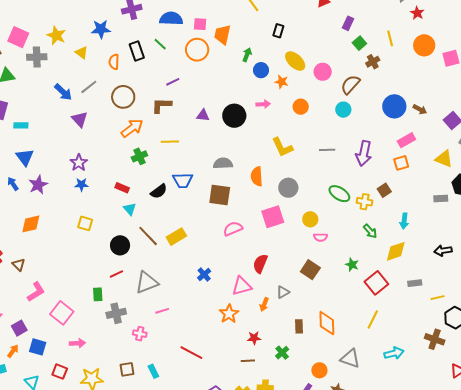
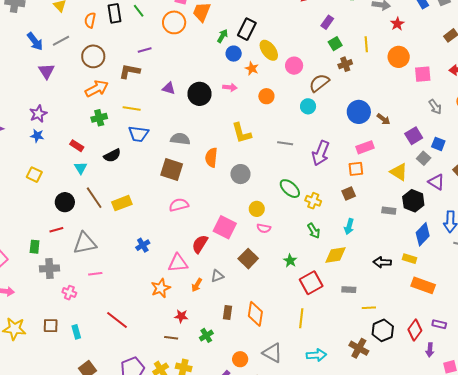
black rectangle: (278, 31) -> (247, 29), moved, size x1.5
blue trapezoid: (183, 180) -> (138, 134), moved
brown square: (384, 190) -> (349, 194), moved
pink square: (273, 217) -> (225, 227), moved, turned 35
yellow line: (373, 320) -> (301, 318), turned -30

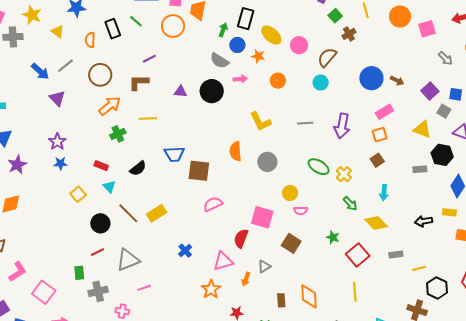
blue trapezoid: (138, 134) -> (174, 154), moved
gray semicircle: (180, 139) -> (219, 61), moved, turned -144
yellow square: (34, 175) -> (78, 194), moved, turned 35
yellow cross: (313, 201) -> (344, 174), turned 35
yellow diamond: (336, 255) -> (376, 223), turned 65

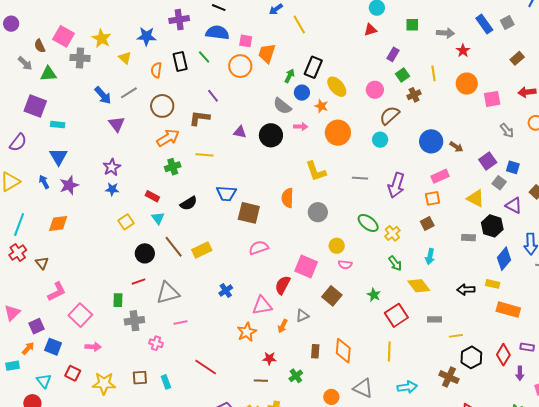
pink circle: (299, 45) -> (375, 90), moved
purple line: (149, 59) -> (213, 96), turned 72
orange circle: (278, 81) -> (338, 133), size x1.6

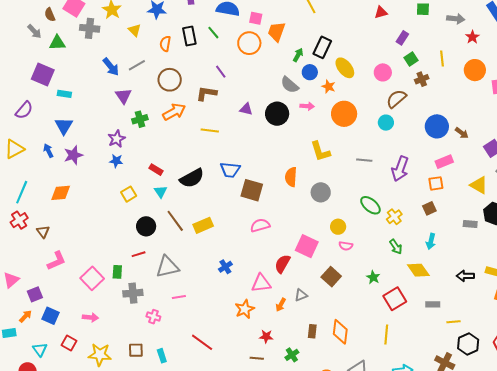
green cross: (173, 167) -> (140, 119), moved
black semicircle: (189, 203) -> (192, 178), size x1.4
pink square: (80, 315) -> (92, 278), moved

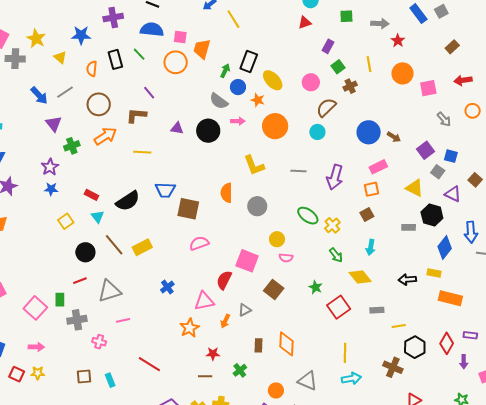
yellow line: (386, 335) -> (345, 353), moved
yellow star: (100, 355) -> (38, 373), moved, size x0.6

